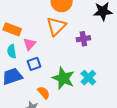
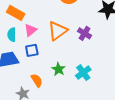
orange triangle: (56, 26) -> (58, 31), moved
purple cross: (83, 39) -> (85, 33), turned 32
green star: (63, 78) -> (58, 69), size x0.6

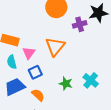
purple cross: (85, 33) -> (80, 24), moved, turned -32
orange semicircle: (37, 80) -> (38, 95), moved

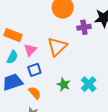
cyan semicircle: (12, 62) -> (12, 57), turned -144

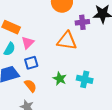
orange triangle: (57, 47) -> (67, 41), moved, turned 50
cyan cross: (89, 84) -> (85, 79), turned -35

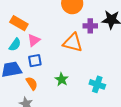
cyan cross: (85, 79) -> (97, 84), moved

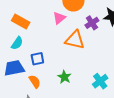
purple cross: (90, 26) -> (92, 23), turned -32
pink triangle: (34, 40) -> (59, 18), moved
cyan cross: (97, 84) -> (100, 81), turned 35

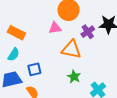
pink triangle: (59, 18) -> (55, 28), turned 32
green star: (64, 77) -> (74, 77), moved

